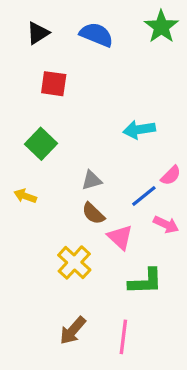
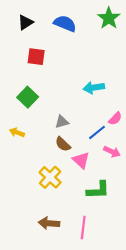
brown arrow: (73, 331) -> (49, 223), turned 54

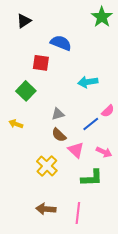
blue semicircle: (65, 23) -> (61, 43), moved
red square: (36, 57) -> (41, 63), moved
pink arrow: (112, 152) -> (104, 152), moved

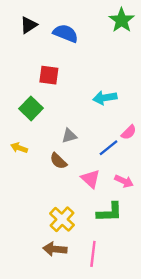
blue semicircle: (61, 43) -> (66, 33), moved
brown semicircle: (59, 135) -> (58, 161), moved
yellow cross: (47, 166) -> (62, 219), moved

